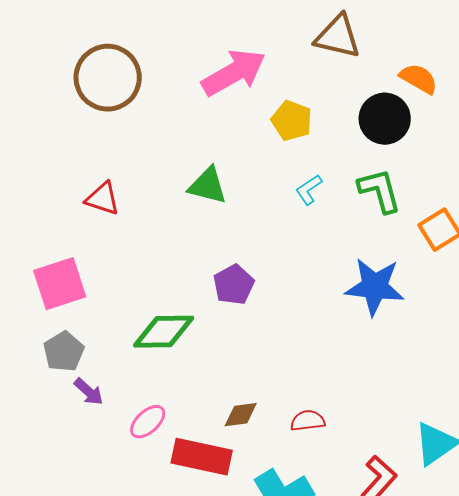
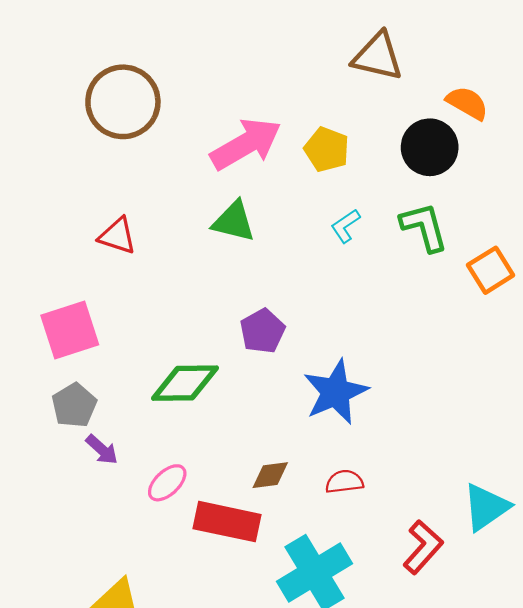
pink arrow: (234, 73) -> (246, 144), moved
blue star: (375, 287) -> (336, 392), moved, turned -30

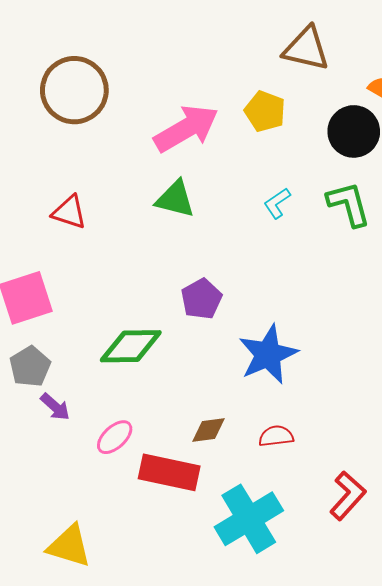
yellow pentagon: (327, 149) -> (265, 111), moved

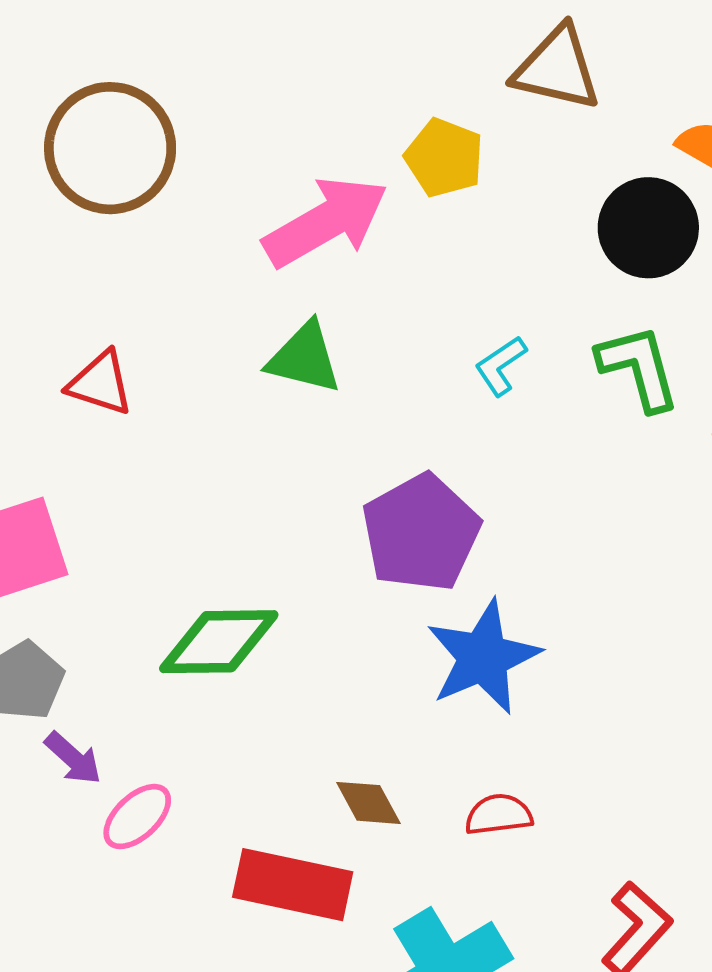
yellow pentagon: (265, 111) -> (444, 158), moved
purple pentagon: (201, 299) -> (421, 533), moved, size x1.5
brown diamond: (208, 430) -> (368, 803), turned 69
pink ellipse: (115, 437) -> (137, 817), moved

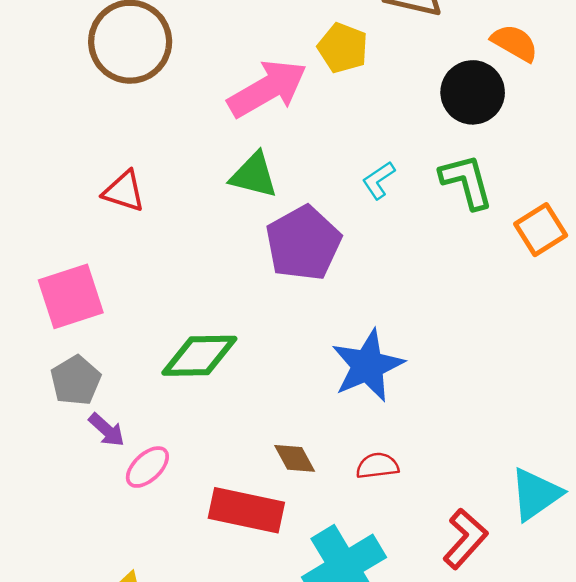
purple pentagon: (421, 533) -> (303, 243), moved

